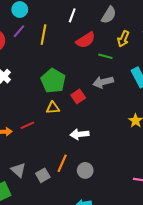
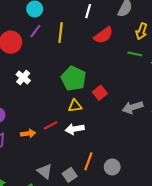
green line: (105, 56) -> (135, 54), moved
gray arrow: (103, 82) -> (133, 107), moved
white arrow: (79, 134) -> (75, 129), moved

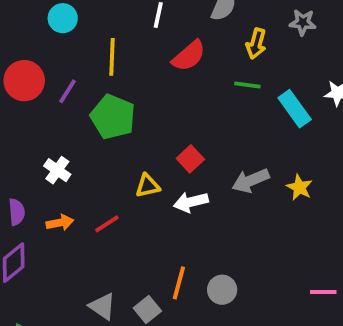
purple line: (35, 31) -> (67, 91), moved
white cross: (23, 78) -> (57, 170), moved
green pentagon: (73, 79) -> (113, 117), moved
white arrow: (75, 129) -> (191, 202), moved
orange arrow: (28, 133) -> (60, 223), moved

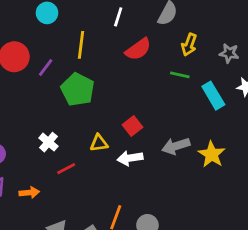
gray star: (303, 22) -> (229, 53), moved
white cross: (57, 170) -> (48, 142), moved
yellow star: (299, 187) -> (212, 154), size x1.4
orange arrow: (60, 223) -> (29, 193), moved

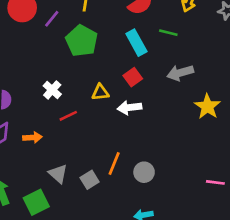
green line: (180, 75) -> (168, 33), moved
cyan rectangle: (213, 96) -> (136, 43), moved
gray arrow: (176, 146) -> (180, 73), moved

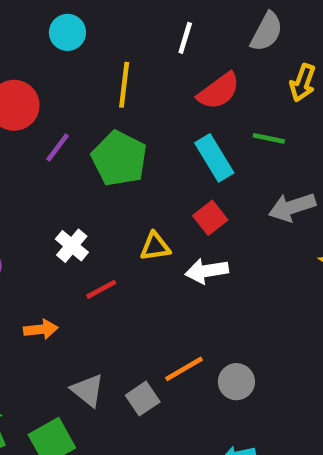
purple line: (52, 19) -> (58, 147), moved
orange line: (114, 164) -> (184, 369), turned 40

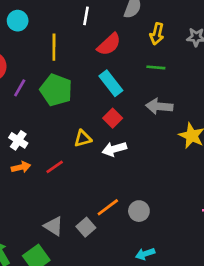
green line: (269, 138) -> (156, 67), moved
gray arrow: (292, 207) -> (159, 106), turned 30
white cross: (72, 246) -> (18, 140), moved
orange arrow: (41, 329) -> (21, 167), moved

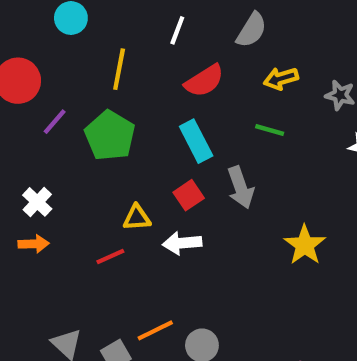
yellow arrow: (157, 34) -> (281, 79), turned 50
gray arrow: (159, 106) -> (241, 187), moved, turned -125
red line: (55, 167) -> (110, 256), moved

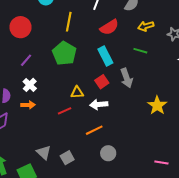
purple line: (55, 122) -> (26, 60), moved
orange line: (155, 330) -> (94, 130), moved

